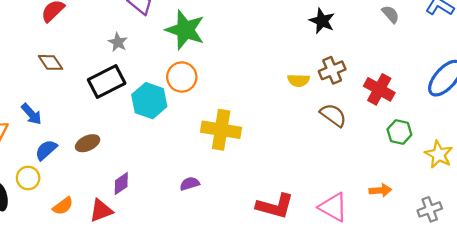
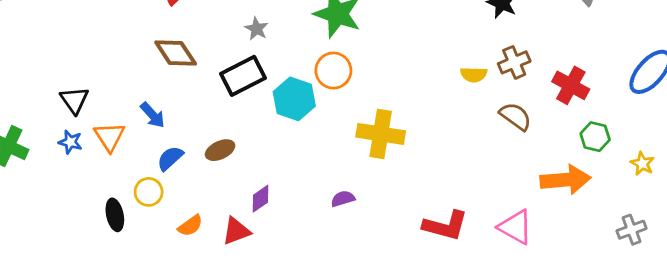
brown diamond: (51, 62) -> (176, 53), size x1.4
yellow star: (439, 154) -> (642, 164), size x0.7
orange arrow: (380, 190) -> (565, 180), moved, size x1.8

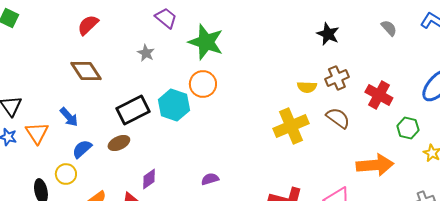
black rectangle: (243, 76) -> (133, 110), moved
yellow cross: (381, 134) -> (291, 126), moved, turned -32
green hexagon: (595, 137) -> (408, 128), moved

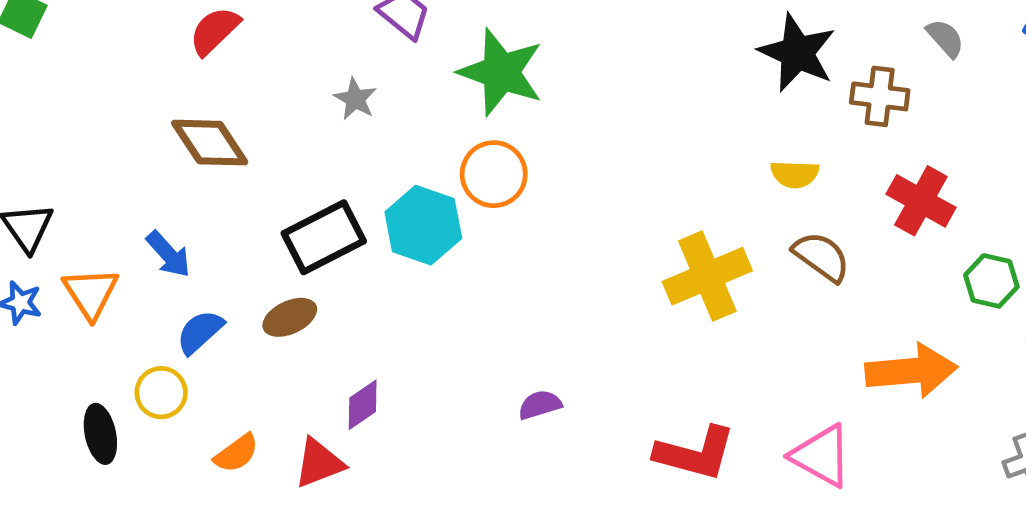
black star: (328, 34) -> (797, 53), size x1.4
brown cross: (337, 78) -> (880, 96), moved, turned 30
yellow semicircle: (307, 87) -> (795, 174), moved
purple semicircle: (210, 179) -> (540, 405), moved

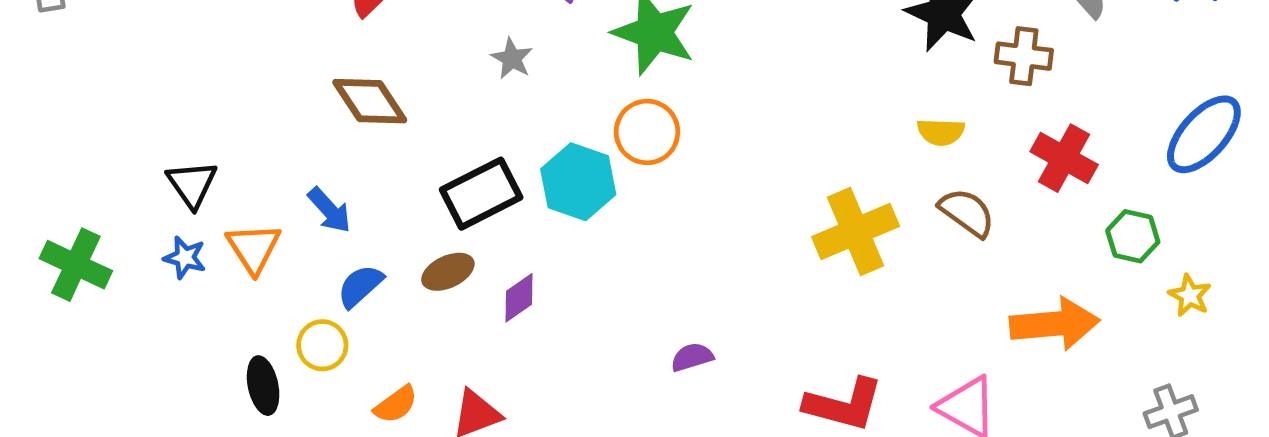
purple diamond: (363, 405) -> (519, 298), moved

